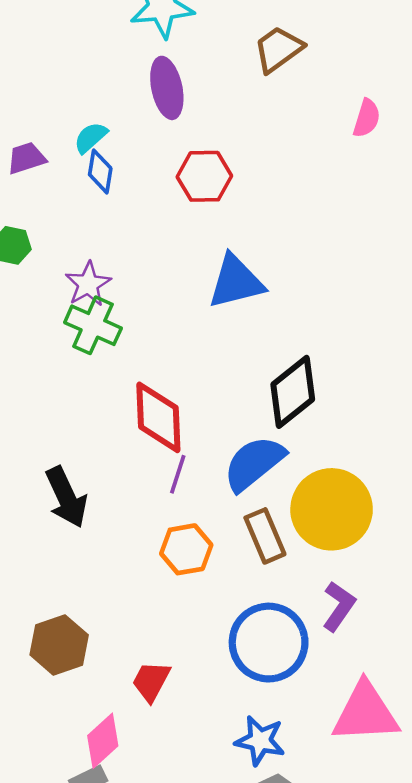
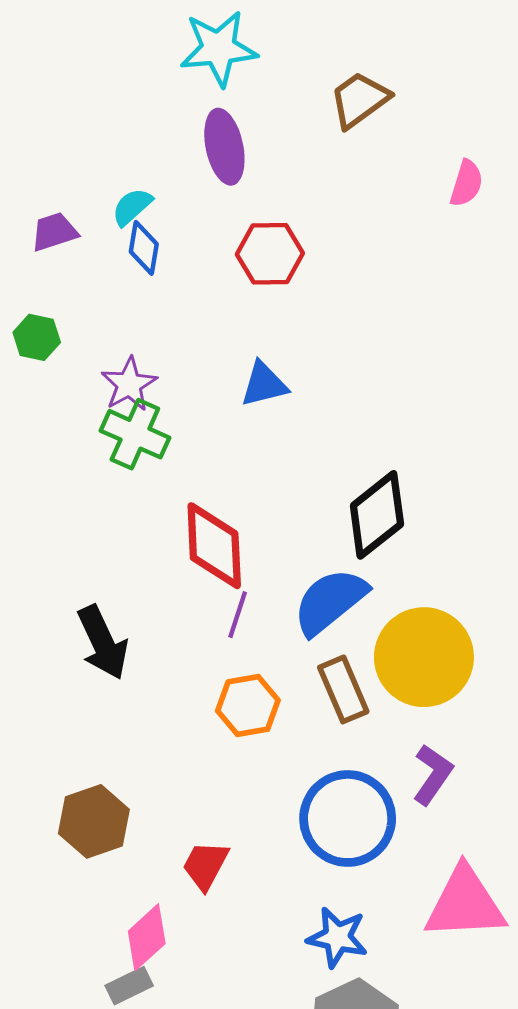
blue triangle: (236, 282) -> (264, 384), moved, size x0.7

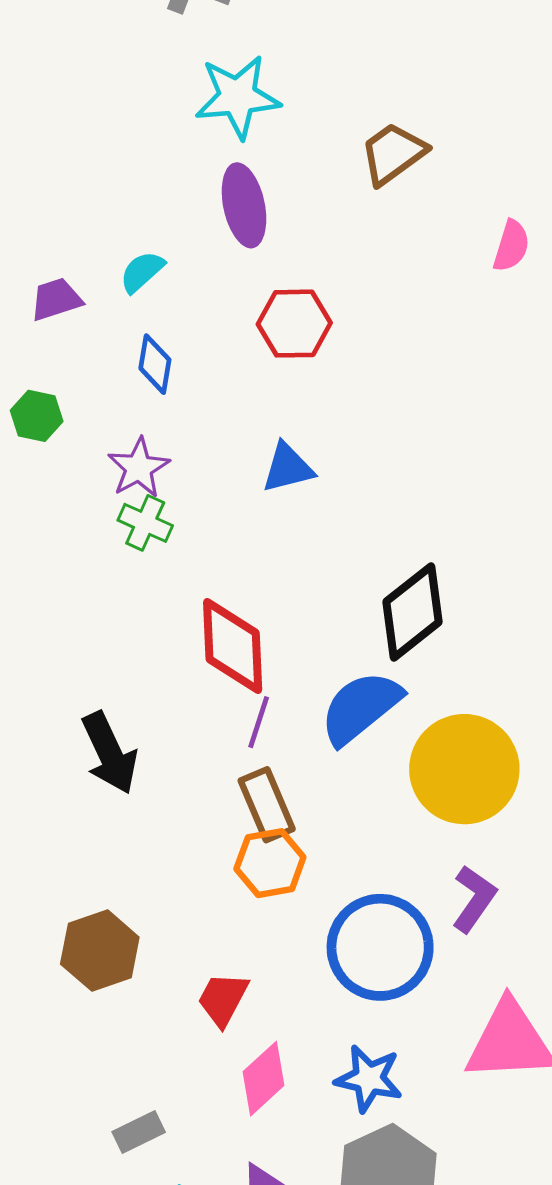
blue diamond: (144, 248) -> (155, 364), moved
green cross: (135, 434) -> (145, 523), size x0.7
brown rectangle: (343, 689) -> (267, 805), moved
orange hexagon: (248, 706) -> (270, 863), moved
pink diamond: (147, 937) -> (263, 1079), moved

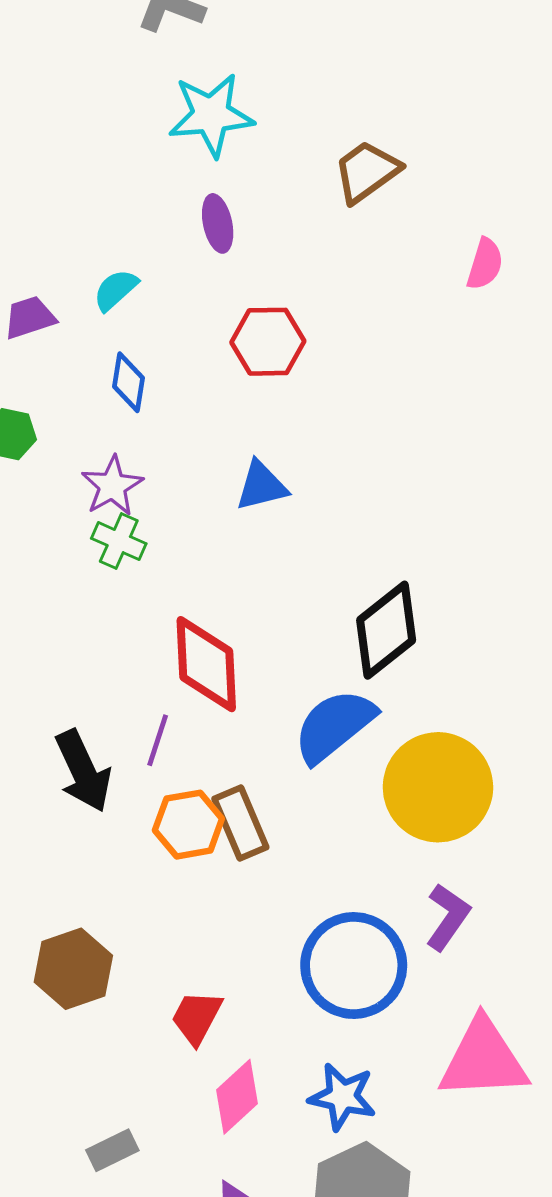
purple ellipse: (244, 205) -> (218, 223), size x0.7
purple line: (259, 722) -> (158, 740), moved
orange hexagon: (270, 863) -> (188, 825), moved

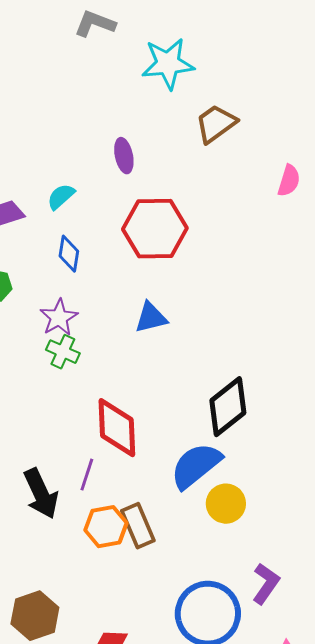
cyan star: (211, 115) -> (168, 64), moved
red hexagon: (268, 342) -> (155, 229), size x1.4
yellow circle: (438, 787) -> (226, 504), moved, size x0.6

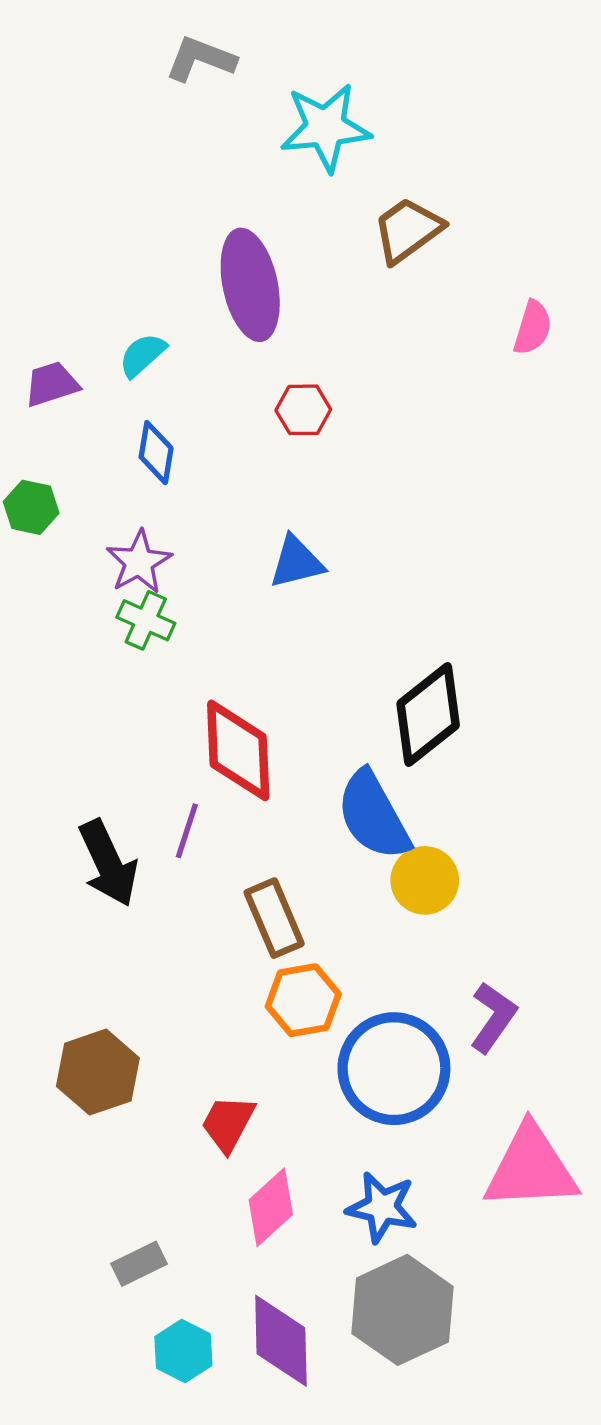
purple ellipse: (124, 156) -> (250, 285), size x1.8
red hexagon: (155, 229) -> (303, 410), size x0.5
blue semicircle: (196, 466) -> (373, 815), turned -80
orange hexagon: (106, 527) -> (303, 1000), moved

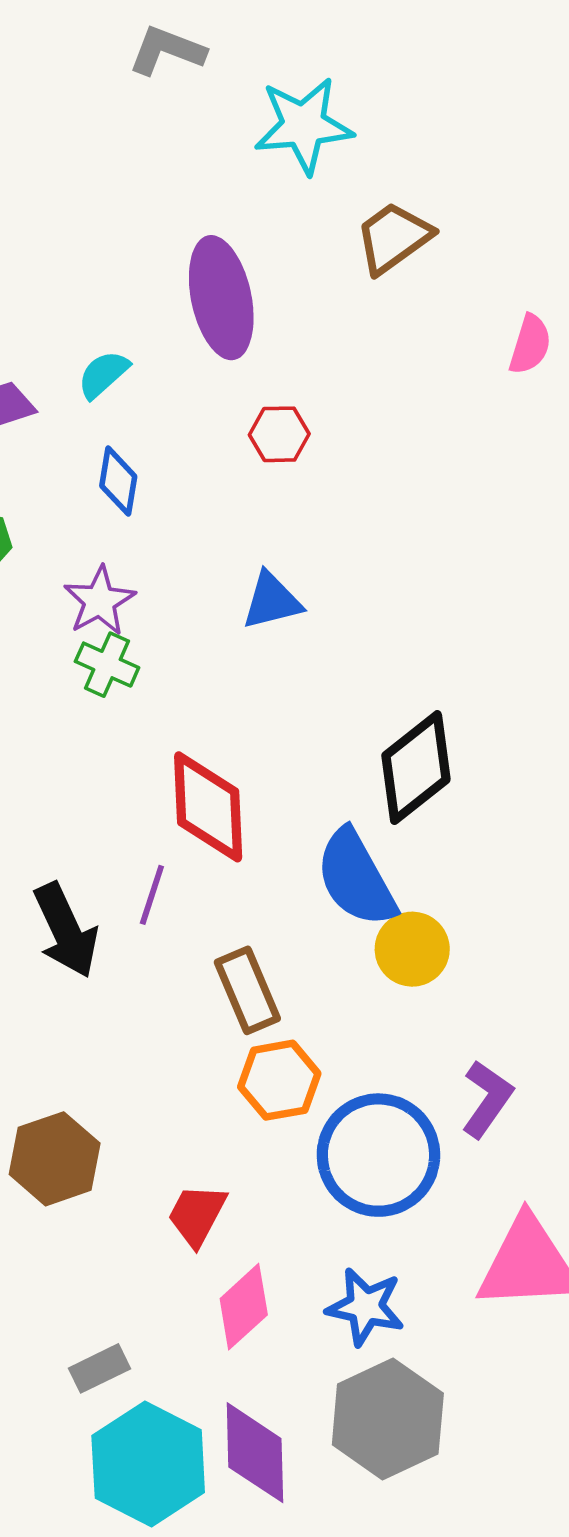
cyan hexagon: (183, 1351) -> (148, 1464), size x1.8

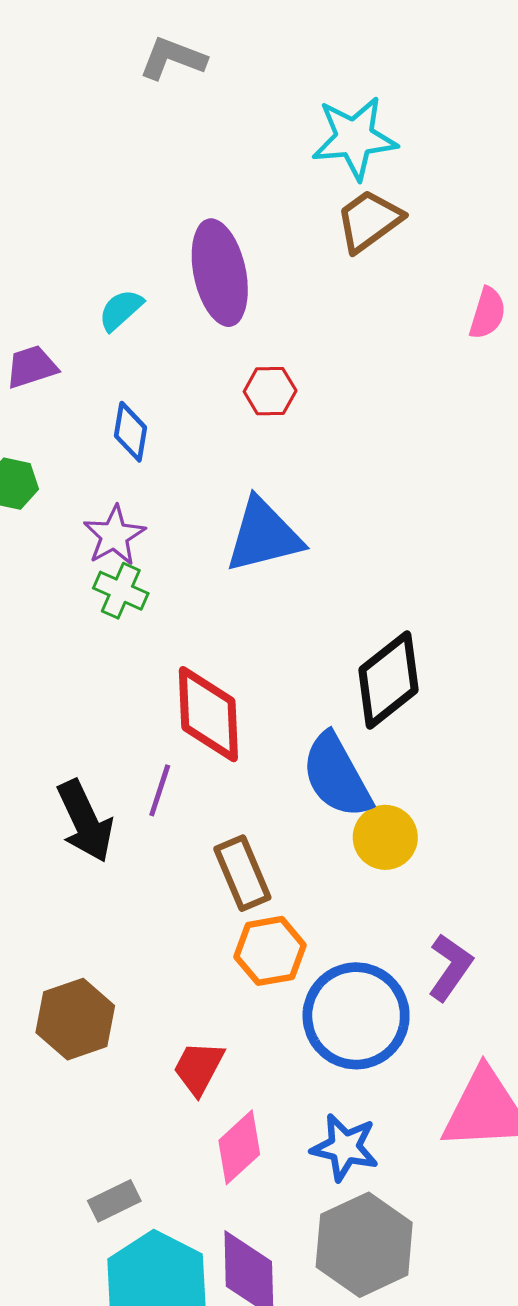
cyan star: (304, 125) -> (354, 138), moved
cyan semicircle: (103, 374) -> (121, 310), moved
blue triangle: (272, 601) -> (264, 536), size x1.5

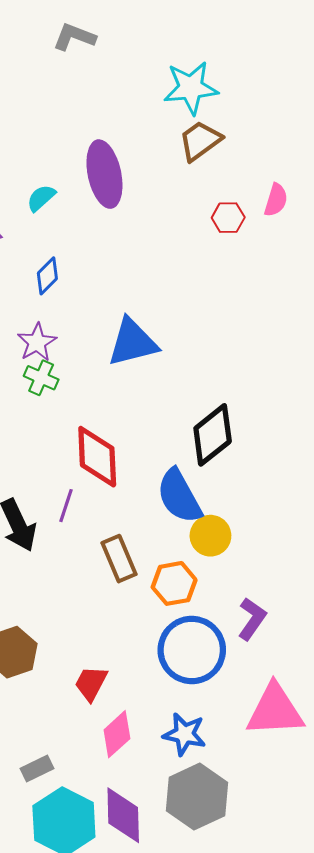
red hexagon: (270, 391) -> (228, 218), moved
blue diamond: (130, 432) -> (47, 276), turned 36
orange hexagon: (270, 951) -> (174, 583), moved

